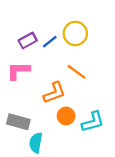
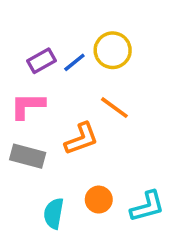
orange circle: (66, 116) -> (99, 200), moved
gray rectangle: (18, 122) -> (28, 156), moved
cyan L-shape: (93, 122) -> (147, 206), moved

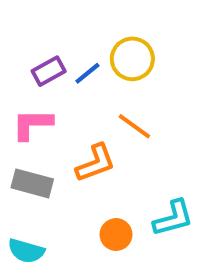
cyan L-shape: (147, 206) -> (173, 218), moved
cyan semicircle: (54, 213) -> (26, 251), moved, turned -84

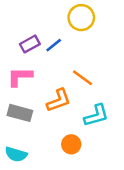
yellow circle: (132, 59) -> (81, 18), moved
cyan L-shape: (173, 218) -> (96, 115), moved

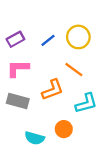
yellow circle: (81, 18) -> (78, 37), moved
purple rectangle: (30, 44) -> (15, 39), moved
cyan semicircle: (16, 154) -> (35, 138), moved

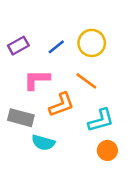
pink L-shape: (18, 68) -> (37, 80), moved
orange circle: (64, 129) -> (107, 150), moved
cyan semicircle: (35, 138) -> (43, 143), moved

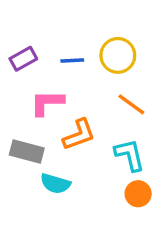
blue line: (56, 47) -> (72, 60), turned 36
orange line: (86, 81) -> (131, 104), moved
cyan L-shape: (101, 120) -> (130, 155), turned -88

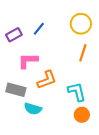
yellow circle: (118, 55) -> (81, 24), moved
blue line: (72, 60) -> (39, 29), moved, turned -48
orange line: (131, 104) -> (83, 53), moved, turned 72

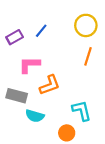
cyan L-shape: (77, 92) -> (82, 111), moved
orange circle: (82, 115) -> (67, 133), moved

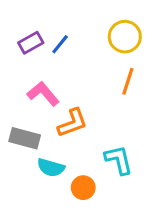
purple rectangle: (15, 37) -> (31, 43), moved
pink L-shape: (29, 65) -> (43, 94), turned 50
orange circle: (67, 133) -> (83, 188), moved

